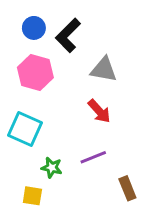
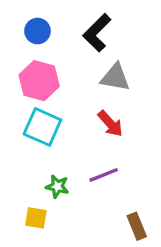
black L-shape: (68, 35) -> (97, 33), moved
cyan square: (25, 129) -> (42, 127), moved
brown rectangle: (127, 188) -> (137, 226), moved

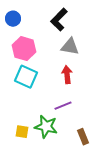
blue circle: (37, 31) -> (13, 19), moved
red arrow: (110, 124) -> (67, 75), turned -144
green star: (57, 186) -> (46, 127), moved, size x1.6

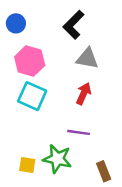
red arrow: (67, 75) -> (84, 94), turned 30
purple line: (63, 106) -> (79, 132), turned 30

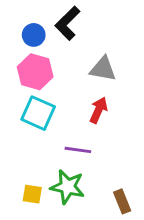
blue circle: (16, 23) -> (34, 35), moved
black L-shape: (74, 25) -> (68, 23), moved
purple line: (79, 132) -> (78, 150), moved

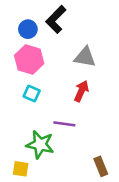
cyan square: (38, 113) -> (32, 94), size x0.6
green star: (68, 187) -> (40, 145), moved
yellow square: (32, 194) -> (21, 169), moved

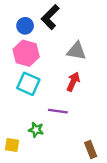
cyan square: (32, 94) -> (28, 84), size x1.5
green star: (40, 145) -> (36, 130), size x0.6
yellow square: (21, 169) -> (12, 145), moved

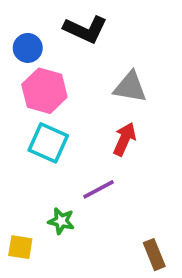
black L-shape: (50, 17) -> (85, 29), turned -110
blue circle: (25, 26) -> (28, 48), moved
purple line: (58, 111) -> (98, 189), turned -36

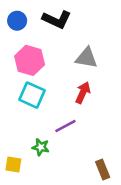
blue circle: (28, 48) -> (17, 21), moved

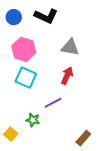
yellow square: (13, 164) -> (11, 134), turned 32
brown rectangle: (103, 169) -> (83, 138), turned 63

